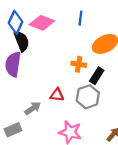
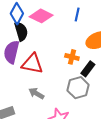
red triangle: (57, 95) -> (32, 64), moved, size x1.6
gray arrow: (33, 108) -> (36, 93), moved, turned -119

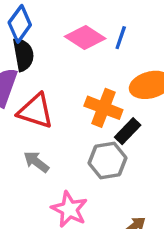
pink diamond: (41, 16) -> (85, 37), moved
orange cross: (72, 57) -> (103, 108), size x1.5

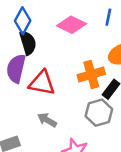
blue line: (121, 38) -> (108, 17), moved
orange cross: (103, 108) -> (91, 74), turned -30

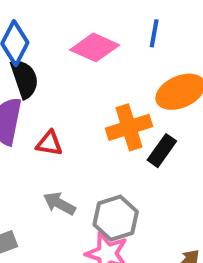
red triangle: (42, 83) -> (49, 143), size x0.6
gray hexagon: (99, 113) -> (116, 218), moved

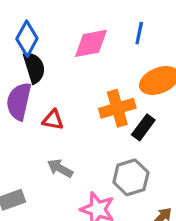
pink diamond: (95, 47) -> (91, 43), turned -36
gray hexagon: (116, 218) -> (131, 177), moved

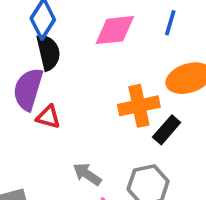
red triangle: (53, 120) -> (48, 117), moved
gray arrow: (60, 168) -> (87, 174), moved

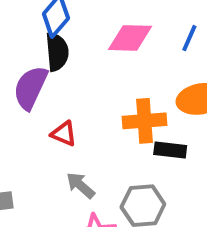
red triangle: (48, 117) -> (64, 134), moved
black rectangle: (167, 130) -> (170, 150), turned 48

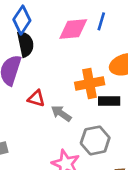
blue line: (189, 38) -> (101, 21), moved
gray arrow: (80, 185) -> (61, 113), moved

